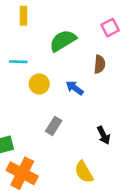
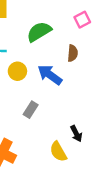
blue arrow: (75, 88) -> (50, 75), size x1.5
black arrow: (104, 135) -> (76, 134), moved

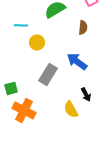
blue arrow: (50, 75) -> (77, 61), moved
gray rectangle: (31, 110) -> (48, 74), size x1.5

